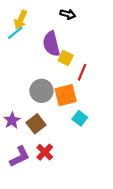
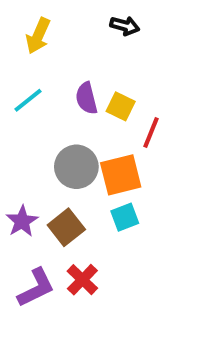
cyan line: (15, 33) -> (28, 100), moved
purple semicircle: (51, 44) -> (86, 98), moved, size x0.7
cyan square: (80, 118) -> (125, 217), moved, turned 32

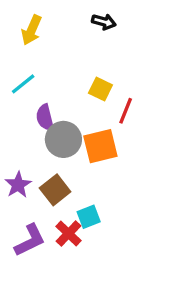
purple semicircle: (86, 98) -> (45, 118), moved
cyan square: (125, 217) -> (89, 217), moved

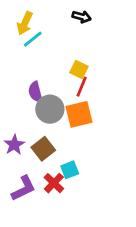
cyan line: (23, 84) -> (33, 39), moved
red line: (126, 111) -> (82, 87), moved

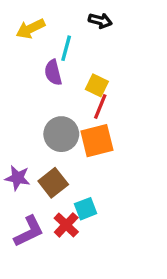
yellow arrow: (25, 23) -> (30, 29), turned 40
cyan line: (33, 39) -> (66, 48), moved, turned -36
purple semicircle: (35, 92) -> (53, 72), moved
purple star: (14, 145) -> (17, 178), turned -30

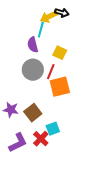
yellow arrow: (30, 29) -> (49, 17), moved
red line: (100, 107) -> (51, 72), moved
gray circle: (61, 134) -> (33, 70), moved

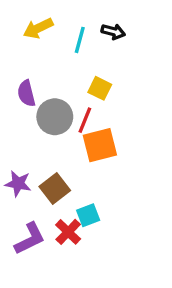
black arrow: (62, 13) -> (113, 32), moved
yellow arrow: (49, 17) -> (38, 28), moved
cyan line: (41, 30) -> (80, 40), moved
purple semicircle: (33, 45) -> (26, 93), moved

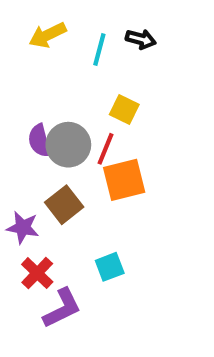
purple semicircle: (26, 93) -> (39, 141), moved
brown square: (55, 189) -> (64, 205), moved
red cross: (68, 232) -> (37, 273), moved
purple L-shape: (30, 239) -> (62, 308), moved

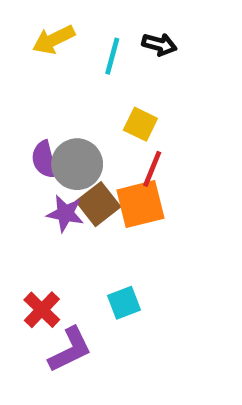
red line: (106, 149) -> (152, 169), moved
brown square: (64, 205) -> (98, 204), moved
purple star: (23, 227) -> (65, 213), moved

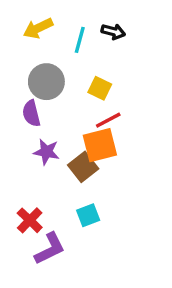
gray circle: (77, 164) -> (46, 82), moved
red line: (152, 169) -> (108, 120), turned 40
brown square: (98, 204) -> (83, 167), moved

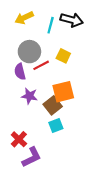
black arrow: (113, 32) -> (72, 20), size x1.5
red line: (108, 120) -> (41, 65), moved
cyan square: (88, 215) -> (56, 126), moved

